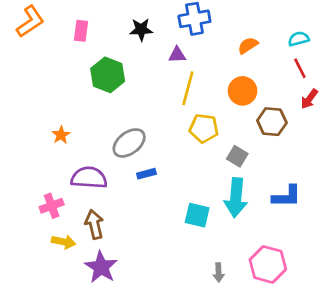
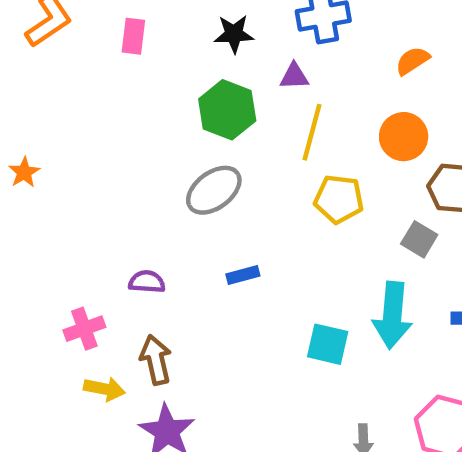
green hexagon: (108, 75) -> (227, 110), moved
orange star: (61, 135) -> (24, 172), moved
gray ellipse: (129, 143) -> (214, 190), moved
gray square: (237, 156) -> (419, 239), moved
purple semicircle: (89, 178) -> (147, 282), size x0.6

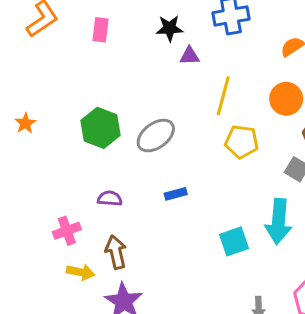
purple triangle: (294, 76) -> (190, 56), moved
green hexagon: (227, 110) -> (101, 128), moved
cyan square: (328, 344) -> (234, 241), turned -32

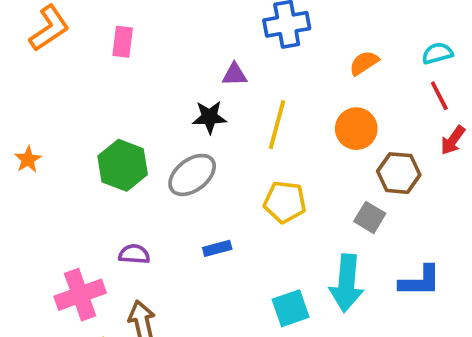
black star: (170, 28) -> (209, 117), moved
yellow pentagon: (242, 142) -> (285, 202), moved
pink cross: (67, 231) -> (80, 295), size x1.4

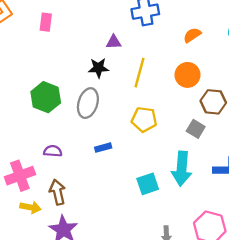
gray ellipse: (192, 175) -> (88, 103), turned -36

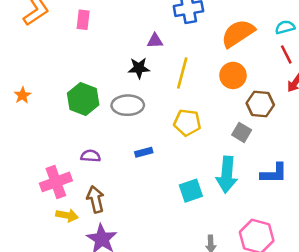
orange semicircle: (192, 35) -> (238, 33), size x1.8
gray ellipse: (88, 103) -> (128, 105), turned 72

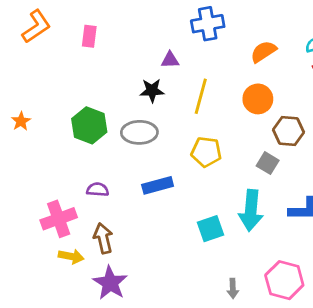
orange semicircle: (238, 33) -> (263, 52), size x0.7
blue rectangle: (144, 152) -> (158, 185), size x1.5

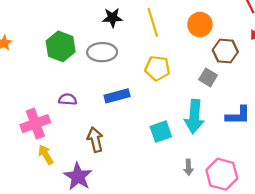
yellow line: (201, 96) -> (153, 22), turned -32
brown arrow: (103, 238) -> (95, 140), moved
yellow arrow: (71, 256) -> (46, 155), turned -132
gray arrow: (233, 288) -> (188, 167), moved

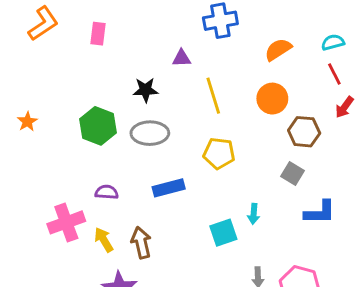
black star: (112, 18) -> (146, 90), moved
gray square: (208, 77) -> (293, 173), moved
cyan arrow: (194, 117) -> (254, 214), moved, size x0.5
yellow arrow: (46, 155) -> (104, 240), moved

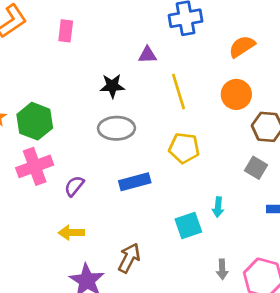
green hexagon: (98, 126) -> (35, 121), moved
purple semicircle: (107, 192) -> (74, 186), turned -55
pink cross: (66, 222) -> (35, 166), moved
yellow arrow: (104, 240) -> (71, 233), turned -60
brown arrow: (141, 243) -> (129, 258), moved, turned 40

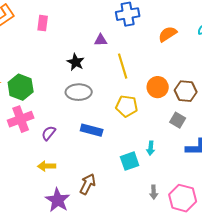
black star: (112, 86) -> (76, 62), turned 30
orange circle: (236, 94) -> (158, 87), moved
blue rectangle: (135, 182) -> (92, 130), turned 30

